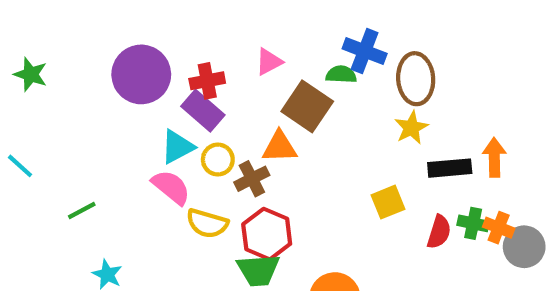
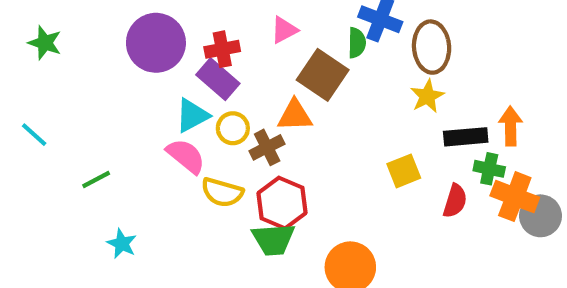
green semicircle: (341, 74) -> (357, 43), turned 88
green cross: (473, 223) -> (489, 169), moved
orange cross: (499, 228) -> (515, 197), size x1.5

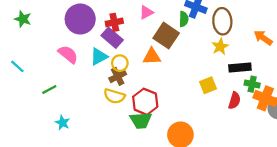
orange arrow: (511, 126) -> (263, 38), moved, turned -54
brown cross: (267, 147) -> (118, 76), moved
pink semicircle: (186, 156) -> (68, 54), moved

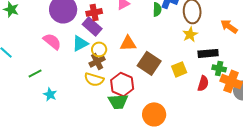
brown square: (166, 36) -> (149, 63), moved
cyan star: (63, 123) -> (50, 94), moved

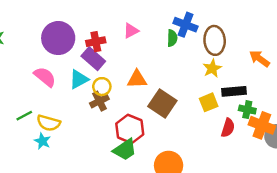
yellow square: (179, 69) -> (209, 102), moved
yellow semicircle: (94, 79) -> (48, 123), moved
green trapezoid: (118, 101) -> (125, 150), turned -30

